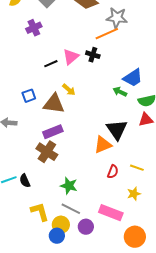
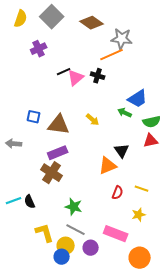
black line: (51, 64) -> (64, 72), moved
yellow arrow: (69, 90) -> (93, 120), moved
blue square: (29, 96) -> (34, 117), turned 32
black triangle: (117, 130) -> (122, 151), size x0.7

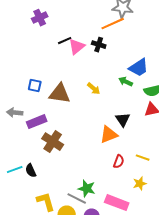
purple rectangle: (58, 153) -> (37, 122), moved
green star: (74, 207) -> (87, 189), moved

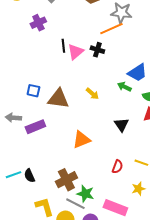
black line: (65, 41) -> (63, 46), turned -72
orange triangle: (109, 135) -> (81, 140), moved
brown cross: (53, 142) -> (66, 180), moved, turned 30

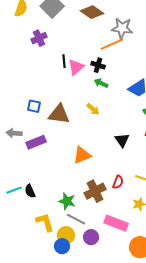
green arrow: (124, 87) -> (101, 83), moved
brown cross: (66, 180) -> (95, 191), moved
green star: (85, 194) -> (67, 201), moved

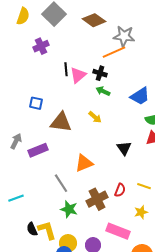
blue square: (34, 106) -> (36, 103), moved
gray arrow: (14, 133) -> (16, 141), turned 112
black semicircle: (30, 191) -> (32, 229), moved
gray line: (76, 219) -> (61, 183), moved, turned 30

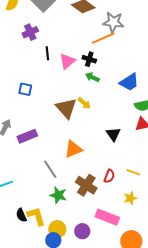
black line: (66, 69) -> (47, 53), moved
brown triangle: (61, 122) -> (66, 108), moved, turned 40
brown cross: (97, 199) -> (86, 185), turned -30

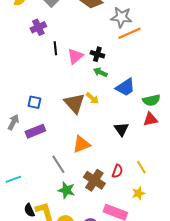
orange line: (103, 38) -> (129, 33), moved
blue trapezoid: (129, 82) -> (125, 87), moved
blue square: (25, 89) -> (34, 102), moved
yellow line: (133, 172) -> (141, 167), turned 40

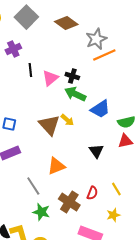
gray star: (121, 17) -> (96, 39), turned -30
green arrow: (100, 72) -> (75, 94), size x1.5

